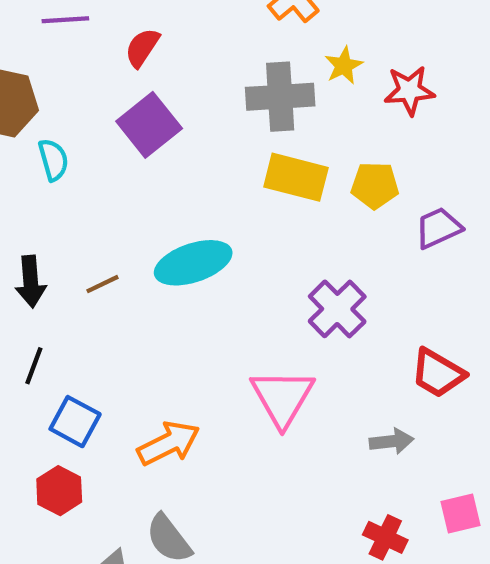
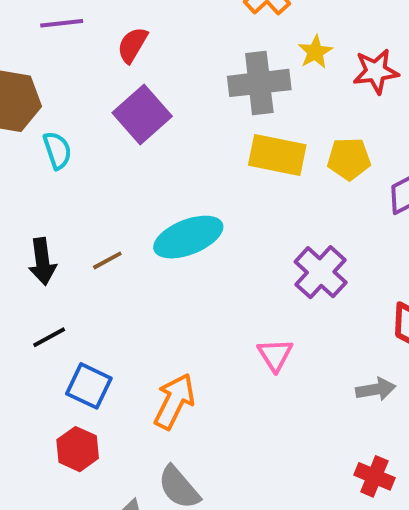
black line: (34, 366) -> (49, 337), turned 44
pink triangle: (282, 398) -> (275, 355), size x0.6
orange arrow: (169, 443) -> (174, 401), turned -34

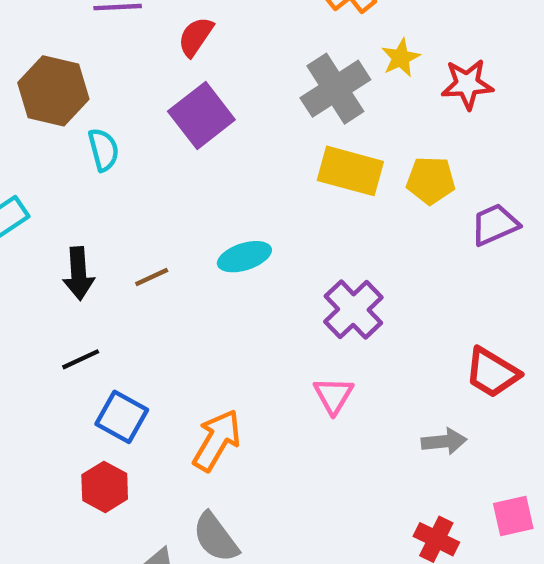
gray cross: (259, 83) -> (335, 89), turned -30
cyan ellipse: (188, 237) -> (244, 257), size x0.7
purple cross: (321, 272) -> (353, 310), moved

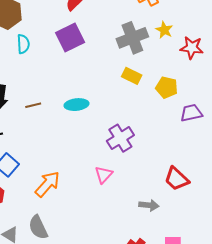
yellow star: (401, 58) -> (164, 30), turned -30
yellow rectangle: (350, 171) -> (132, 76), size x0.7

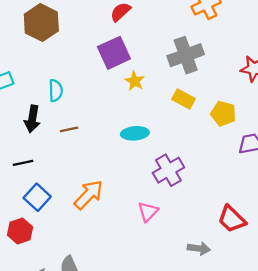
yellow star: (164, 30) -> (135, 81), moved
cyan semicircle: (23, 44) -> (56, 91), moved
cyan ellipse: (76, 105) -> (135, 133), moved
orange arrow: (47, 184) -> (89, 195), moved

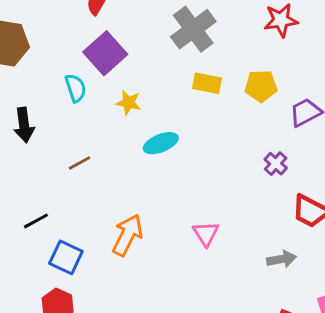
yellow star: (135, 81) -> (129, 103), moved
cyan semicircle: (56, 91) -> (76, 88), moved
black arrow: (32, 119) -> (24, 125), moved
purple cross: (168, 170) -> (276, 164), moved, size x0.6

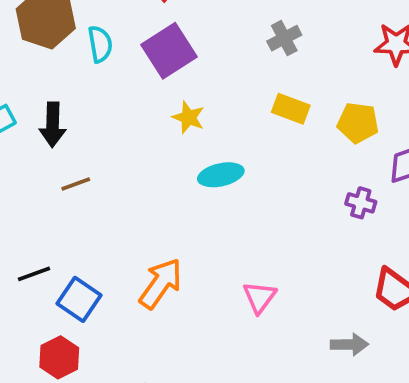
gray cross: (193, 29) -> (284, 38), size x0.6
cyan semicircle: (76, 88) -> (100, 44), moved
brown line: (80, 163) -> (76, 184), moved
purple cross: (276, 164) -> (361, 203), moved, turned -35
black line: (36, 221) -> (34, 274), moved

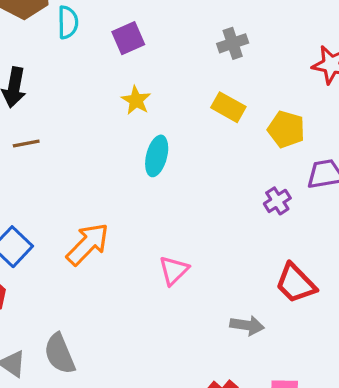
purple square: (169, 51) -> (128, 38), size x0.7
cyan ellipse: (221, 175) -> (157, 156), turned -72
purple cross: (361, 203) -> (277, 201), turned 32

